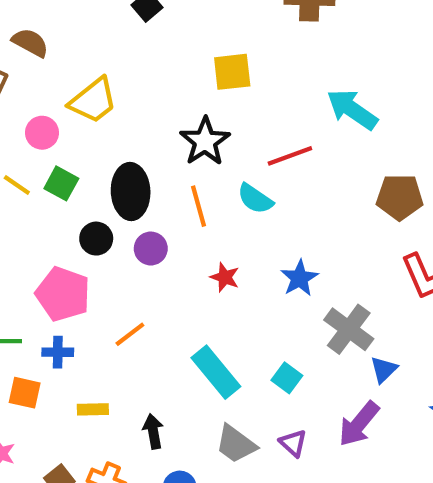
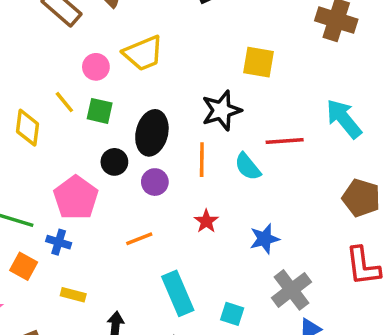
green square: (61, 183) -> (100, 111), turned -32
orange line: (130, 334) -> (139, 239), moved
cyan square: (287, 378) -> (232, 314), turned -35

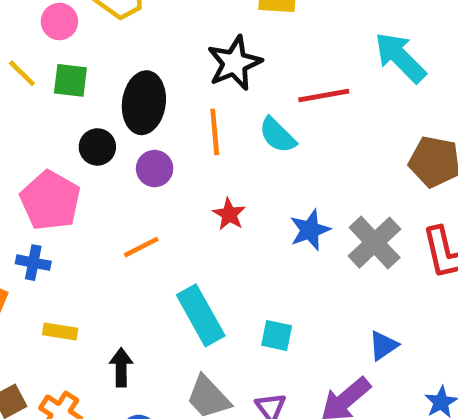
gray cross: (291, 290) -> (375, 243), moved

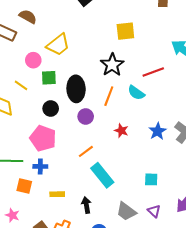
green square: (70, 80) -> (49, 78), moved
orange line: (215, 132) -> (109, 96), turned 36
black circle: (97, 147) -> (51, 108), moved
cyan rectangle: (201, 315) -> (102, 175), moved

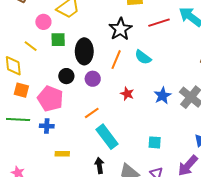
red line: (153, 72) -> (159, 23), moved
black circle: (51, 108) -> (66, 76), moved
orange square: (24, 186) -> (21, 90), moved
black arrow: (86, 205) -> (99, 165), moved

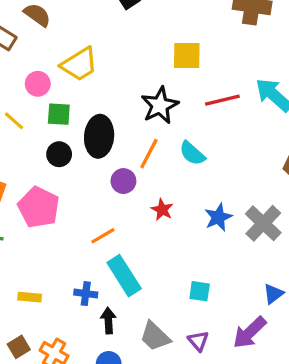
black circle: (66, 76) -> (59, 154), moved
purple circle: (93, 79) -> (123, 181), moved
blue cross: (47, 126) -> (86, 294), moved
yellow rectangle: (62, 154) -> (30, 297), moved

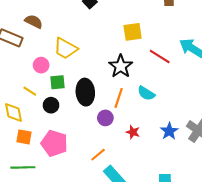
yellow trapezoid: (79, 64) -> (65, 48), turned 70
red line: (222, 100) -> (160, 57), turned 55
black circle: (59, 154) -> (51, 105), moved

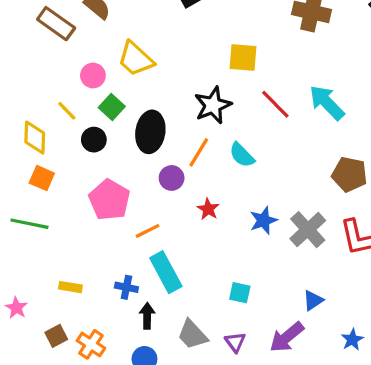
green square: (58, 82) -> (112, 107), turned 35
pink pentagon: (54, 143) -> (109, 200), moved

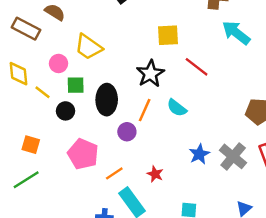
cyan arrow: (327, 103) -> (236, 33), moved
green square: (112, 107) -> (76, 85), turned -36
yellow diamond: (35, 138) -> (18, 74), moved
red star: (208, 209) -> (155, 174), moved
green line: (29, 224) -> (26, 180), turned -36

